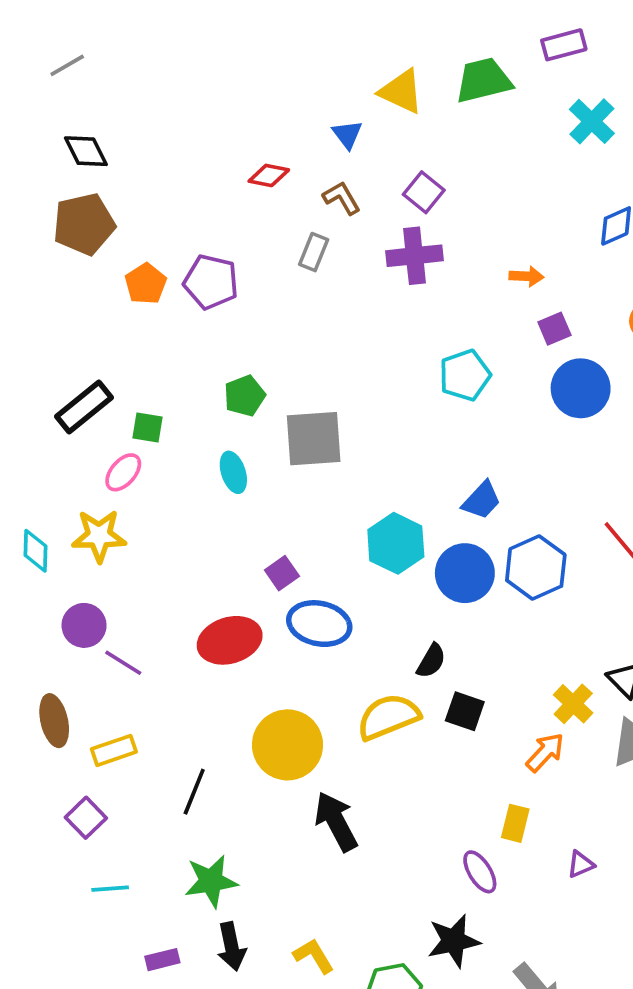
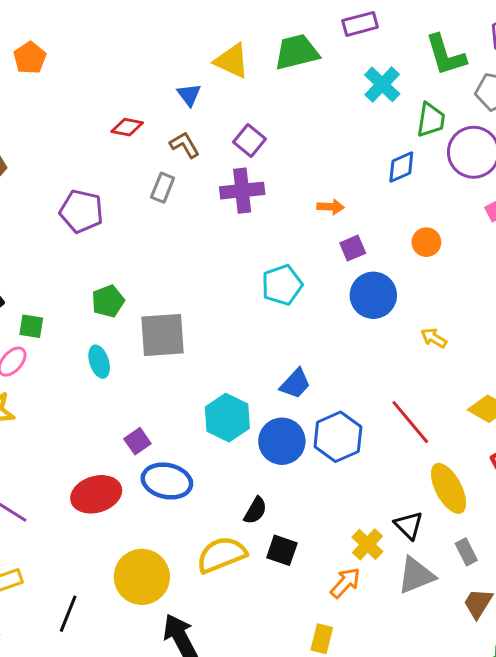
orange pentagon: (146, 284) -> (30, 58), moved

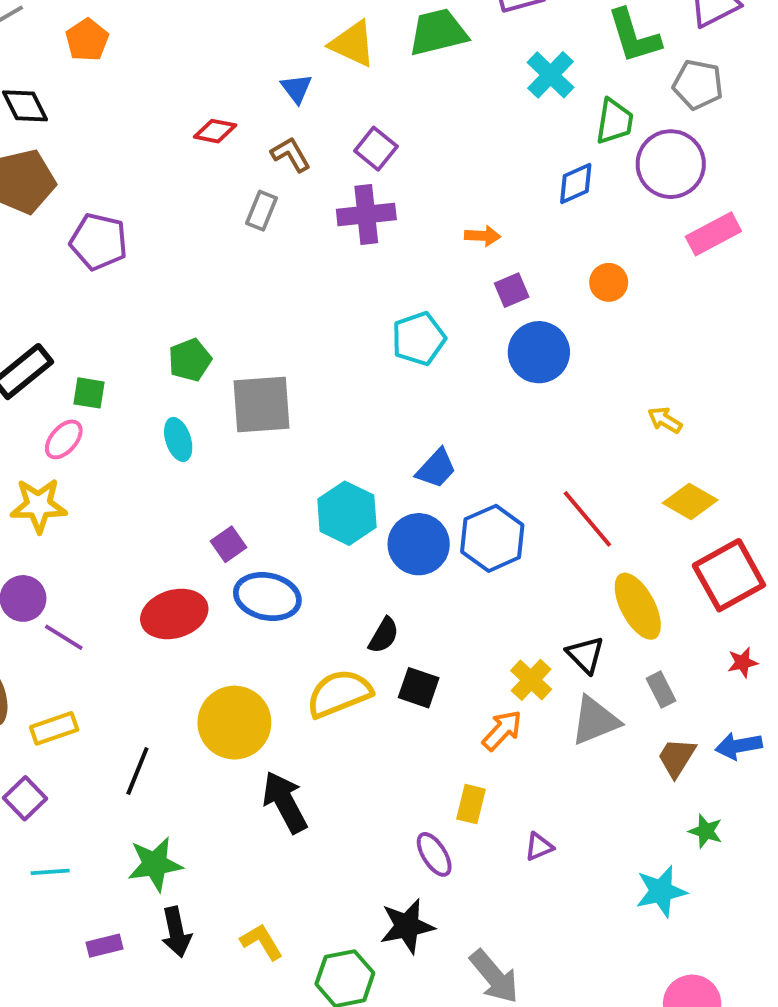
purple pentagon: (81, 211) -> (99, 242), moved
yellow arrow: (434, 338) -> (665, 420), moved

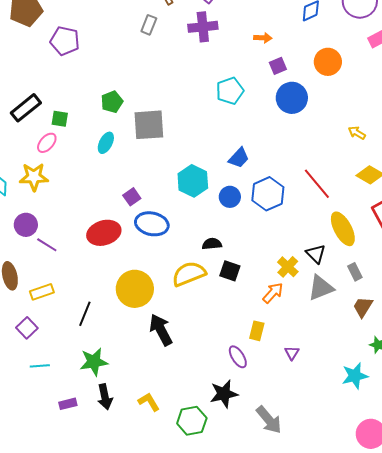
orange circle: (609, 282) -> (328, 62), size x1.4
cyan ellipse: (178, 439) -> (106, 143), turned 45
blue circle: (419, 544) -> (230, 197), size x0.7
black semicircle: (384, 635) -> (212, 244), turned -126
purple triangle: (539, 847) -> (292, 353), turned -35

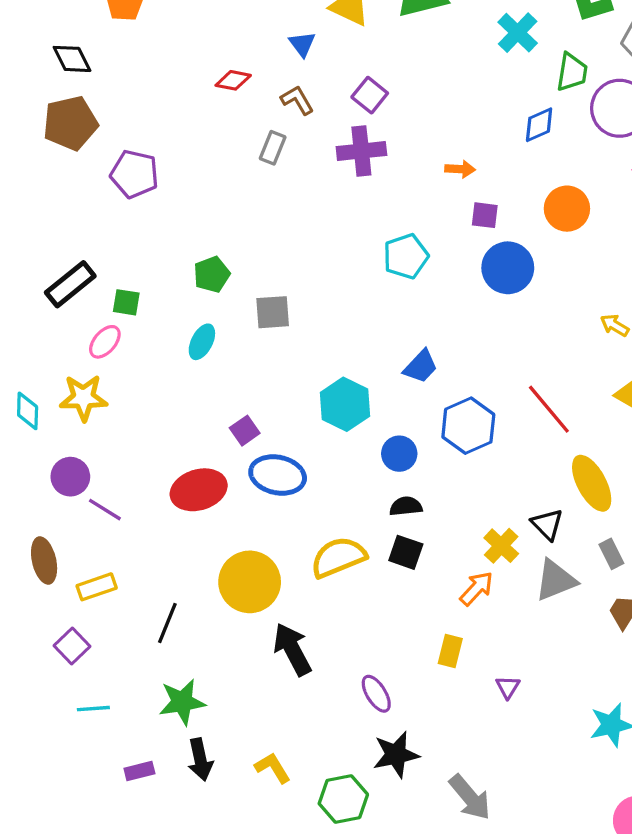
purple square: (278, 66) -> (485, 215), turned 30
gray square: (149, 125) -> (273, 312), size x0.7
blue circle: (230, 197) -> (399, 454), moved
black semicircle: (212, 244) -> (406, 506), moved
purple ellipse: (238, 357) -> (376, 694), moved

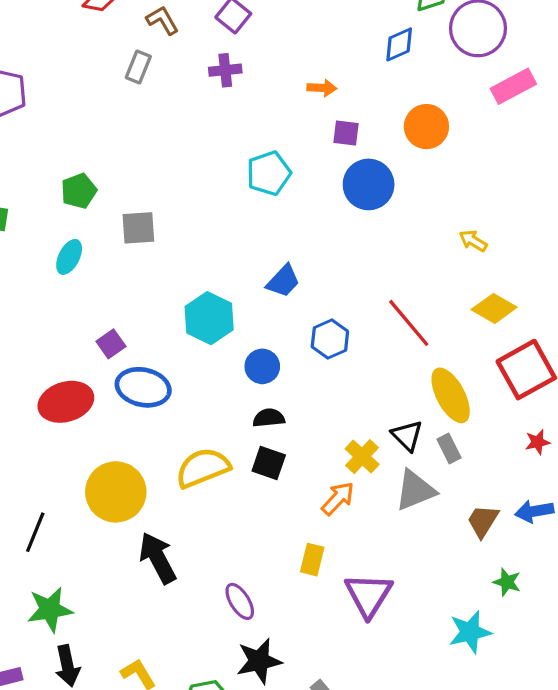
purple cross: (361, 151) -> (225, 70), size x0.7
blue hexagon: (468, 426) -> (330, 339), size x0.7
gray rectangle: (611, 554) -> (449, 448), moved
purple triangle: (508, 687) -> (369, 595), size x2.0

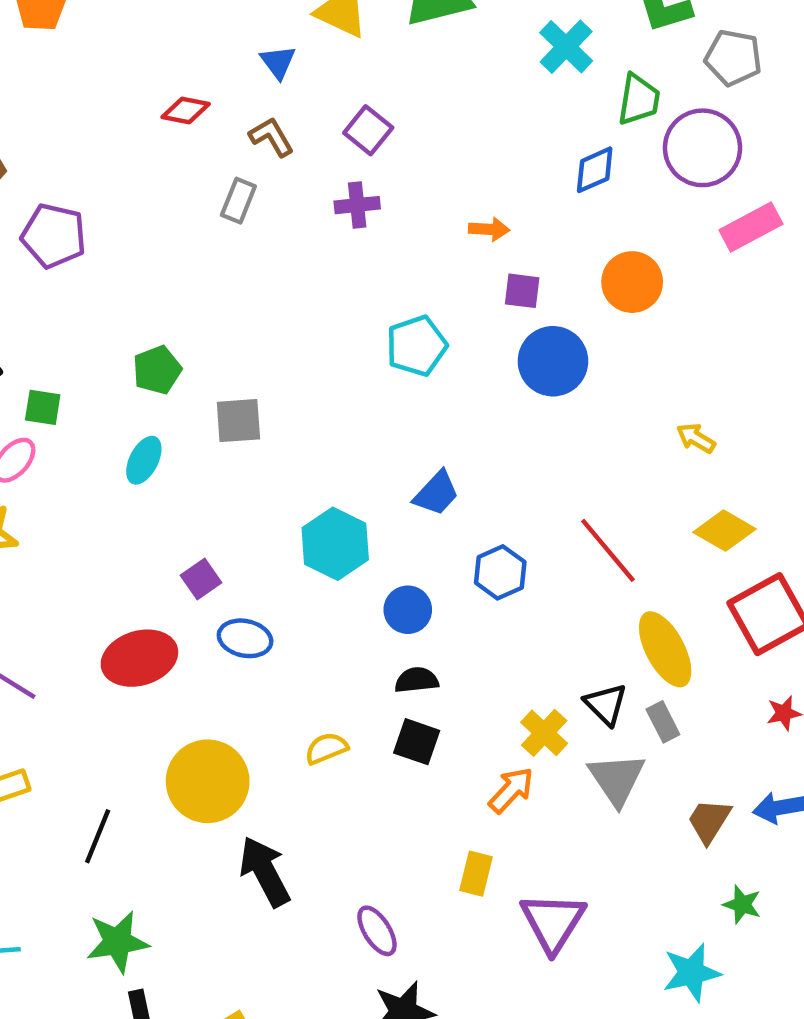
blue ellipse: (143, 387) -> (245, 638), size x0.7
yellow semicircle: (203, 468) -> (326, 748), size x0.6
gray triangle: (415, 490) -> (617, 779), turned -42

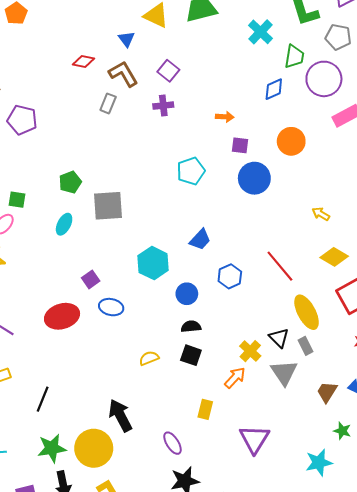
brown L-shape: (271, 137) -> (123, 74), size x1.4
gray square: (238, 421) -> (108, 206), size x1.4
yellow circle: (208, 781) -> (94, 448), moved
yellow rectangle: (476, 874) -> (205, 409), moved

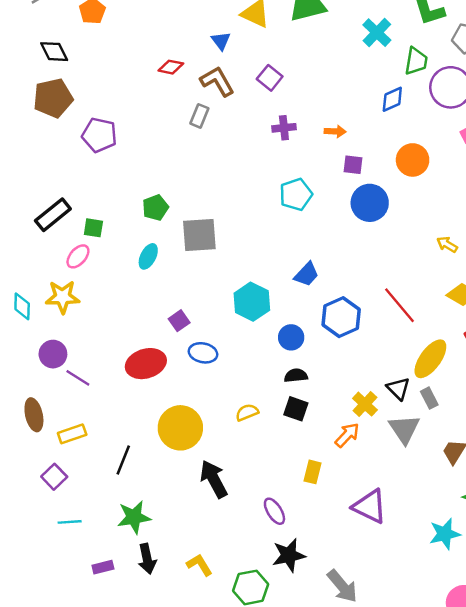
purple cross: (163, 106) -> (284, 128), moved
blue hexagon: (230, 276) -> (341, 317), size x1.4
yellow ellipse: (307, 312) -> (430, 359), turned 64
purple triangle: (254, 439) -> (370, 506), turned -36
yellow circle: (94, 448) -> (180, 428), moved

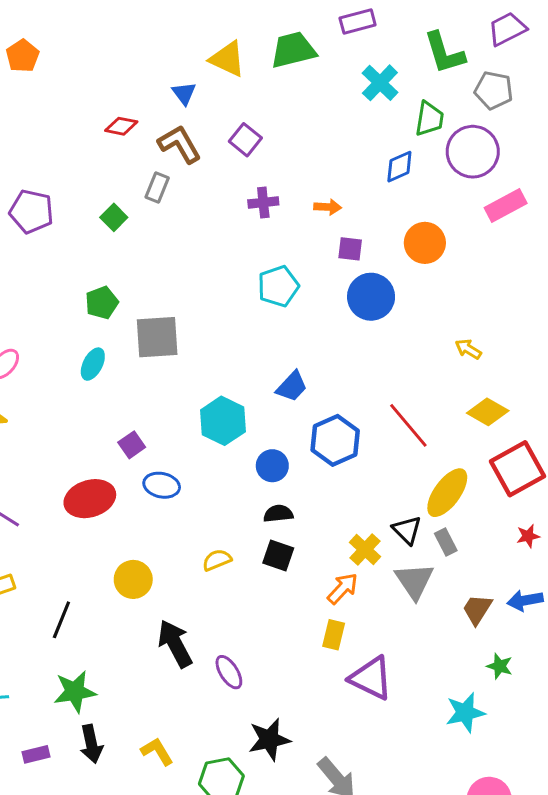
green square: (93, 228) -> (114, 217), moved, turned 36
yellow circle: (180, 428) -> (133, 579), size x0.7
yellow rectangle: (313, 472) -> (334, 635), moved
purple ellipse: (274, 511) -> (229, 672), moved

